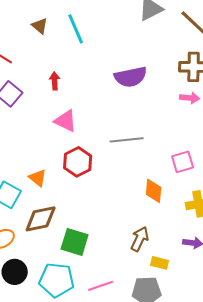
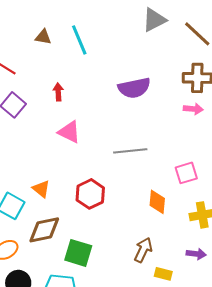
brown triangle: (40, 26) -> (43, 37), turned -30
red hexagon: (78, 162) -> (90, 194), moved

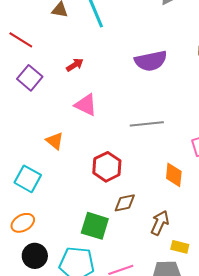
red arrow: (58, 92) -> (75, 65), turned 60
orange triangle: (41, 189) -> (55, 141), moved
brown diamond: (44, 230) -> (125, 203), moved, size x0.7

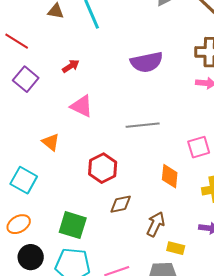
green square: (95, 226) -> (73, 225), moved

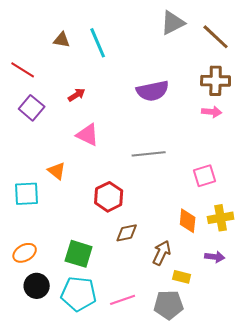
orange diamond: (170, 176) -> (188, 221), moved
cyan square: (24, 180) -> (27, 194), moved, turned -32

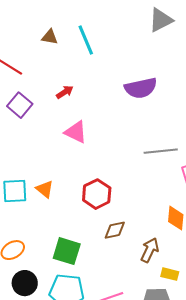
gray line: (149, 154) -> (161, 151), moved
orange triangle: (57, 171) -> (45, 189), moved

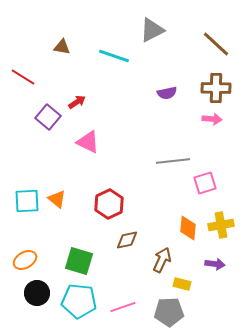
gray triangle: (161, 20) -> (152, 30), moved
cyan line: (86, 40) -> (114, 56), moved, turned -48
purple semicircle: (141, 88) -> (167, 93), moved, size x0.6
purple square: (20, 105) -> (48, 117), moved

